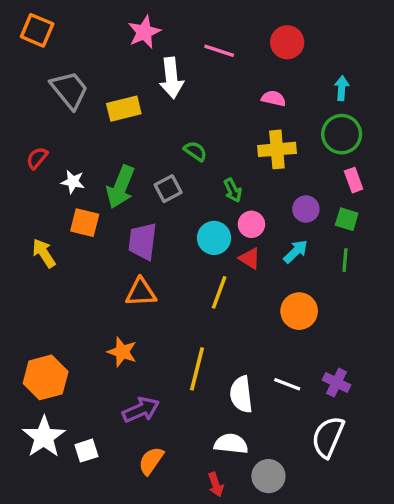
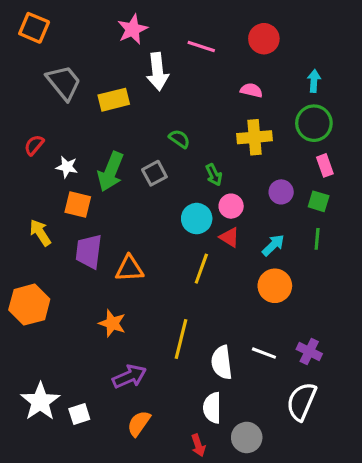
purple trapezoid: (143, 241) -> (89, 251), moved
cyan arrow: (296, 252) -> (273, 245), moved
orange hexagon: (46, 377) -> (29, 305), moved
white semicircle: (231, 444) -> (212, 408), turned -96

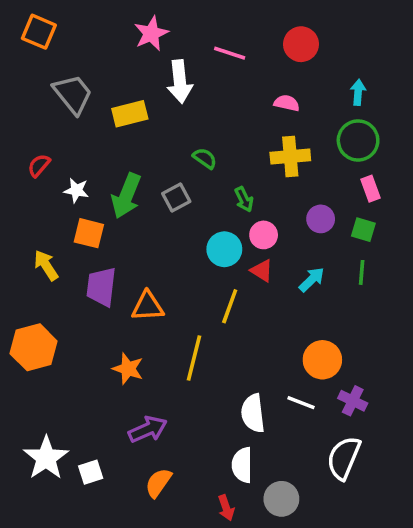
orange circle: (275, 286) -> (322, 360), moved
yellow line: (181, 339) -> (194, 358), moved

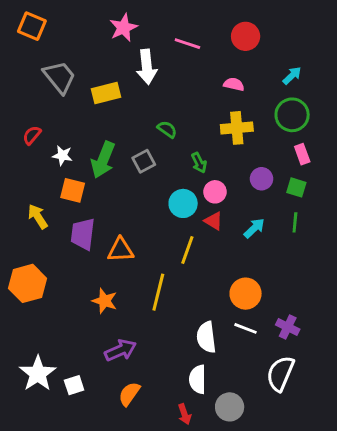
cyan arrow: (358, 92) -> (292, 76), turned 42
orange circle: (322, 360) -> (246, 294), moved

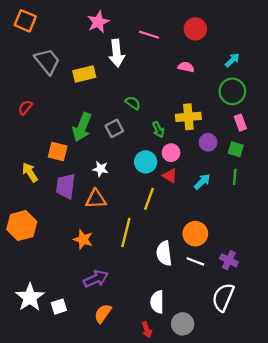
yellow cross: (237, 128) -> (188, 117), moved
white star: (62, 156) -> (100, 169), moved
white semicircle: (206, 337) -> (164, 253), moved

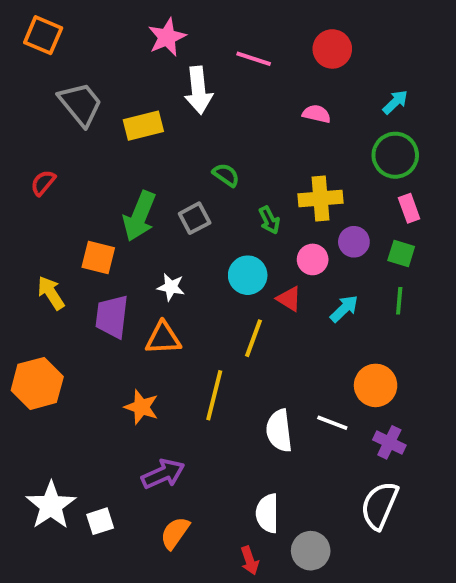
pink circle: (171, 153) -> (313, 259), moved
orange circle: (195, 234) -> (376, 385), moved
white line: (195, 261) -> (332, 423), moved

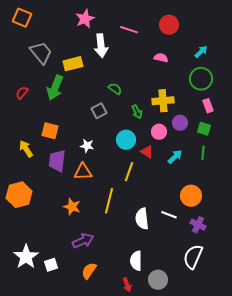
green arrow: (139, 216) -> (55, 88), moved

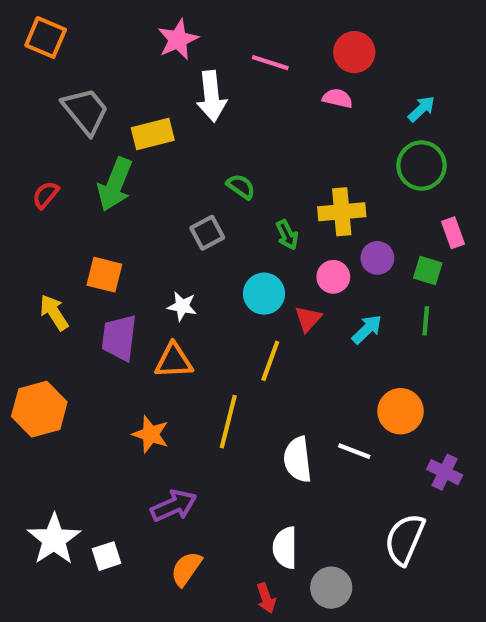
pink semicircle: (161, 58) -> (338, 98), moved
pink rectangle: (208, 106) -> (453, 233), moved
red triangle: (147, 152) -> (308, 319), turned 40
purple cross: (198, 225) -> (445, 472), moved

